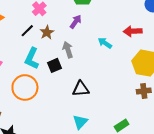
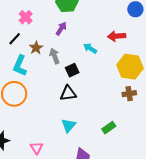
brown star: (47, 32) -> (36, 48), moved
black square: (55, 65) -> (72, 70), moved

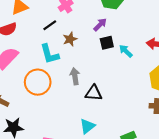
gray arrow: (54, 56) -> (75, 76), moved
cyan L-shape: (20, 66) -> (50, 54), turned -50
black square: (72, 70) -> (107, 43), moved

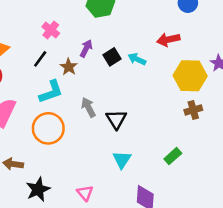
purple arrow: (100, 25) -> (86, 48), moved
cyan L-shape: (50, 54) -> (51, 92), turned -75
black triangle: (94, 93) -> (116, 119), turned -48

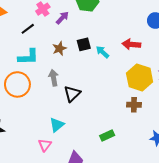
purple arrow: (86, 48) -> (62, 18), moved
brown star: (69, 67) -> (59, 48), moved
cyan triangle: (122, 160) -> (57, 125), moved
pink triangle: (85, 193) -> (45, 145), moved

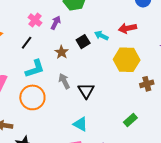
cyan arrow: (102, 52) -> (101, 36), moved
yellow hexagon: (140, 78) -> (127, 60), moved
cyan triangle: (57, 125) -> (80, 124), turned -35

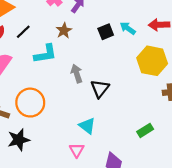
black line: (27, 43) -> (23, 32), moved
brown star: (62, 52) -> (64, 31), moved
orange circle: (32, 97) -> (30, 103), moved

